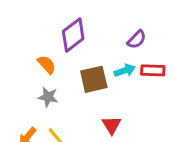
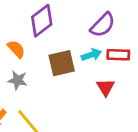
purple semicircle: (137, 39) -> (103, 25), size x1.4
red triangle: (112, 125) -> (106, 87), moved

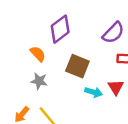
cyan arrow: (91, 55) -> (94, 92), moved, turned 35
brown square: (62, 63) -> (77, 66), turned 35

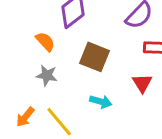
cyan arrow: (94, 92) -> (101, 102), moved

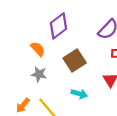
brown square: (95, 57) -> (75, 60), turned 35

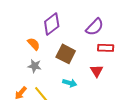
brown square: (75, 60) -> (66, 54), turned -30

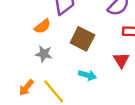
orange semicircle: (34, 44) -> (42, 26), turned 96

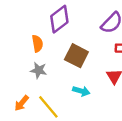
orange semicircle: (42, 26) -> (37, 44), turned -63

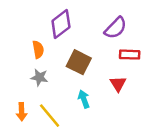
cyan arrow: (81, 91) -> (84, 99), turned -126
orange arrow: (22, 103) -> (22, 112), turned -42

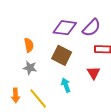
purple diamond: (61, 24) -> (65, 28), moved, turned 45

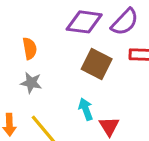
brown square: (62, 55) -> (97, 64), moved
red triangle: (93, 73) -> (109, 126), moved

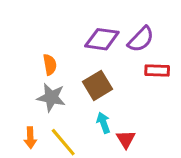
brown square: (97, 64) -> (97, 85), moved, turned 32
gray star: (31, 83) -> (51, 97), size x1.4

